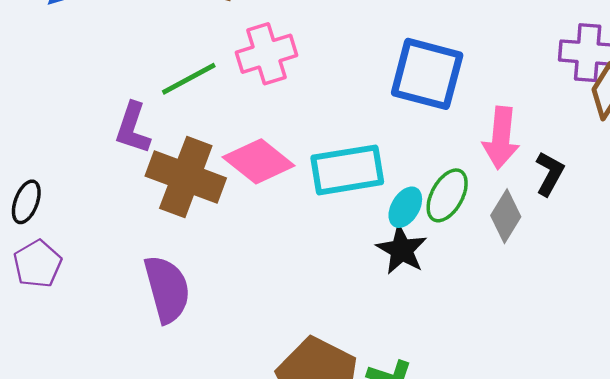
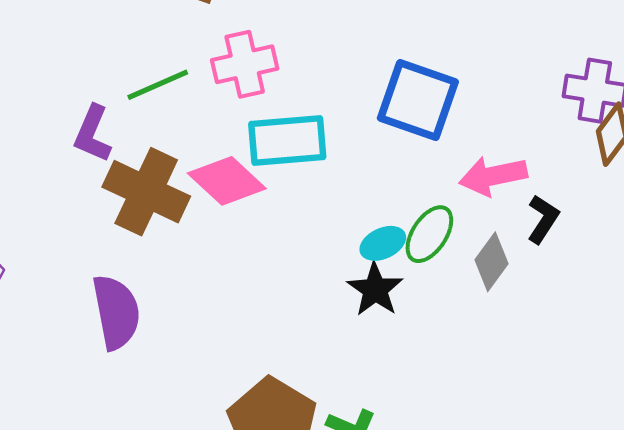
pink arrow: (501, 138) -> (493, 176), turned 68
cyan rectangle: (347, 170) -> (287, 141), moved
cyan ellipse: (405, 207) -> (383, 243), turned 30

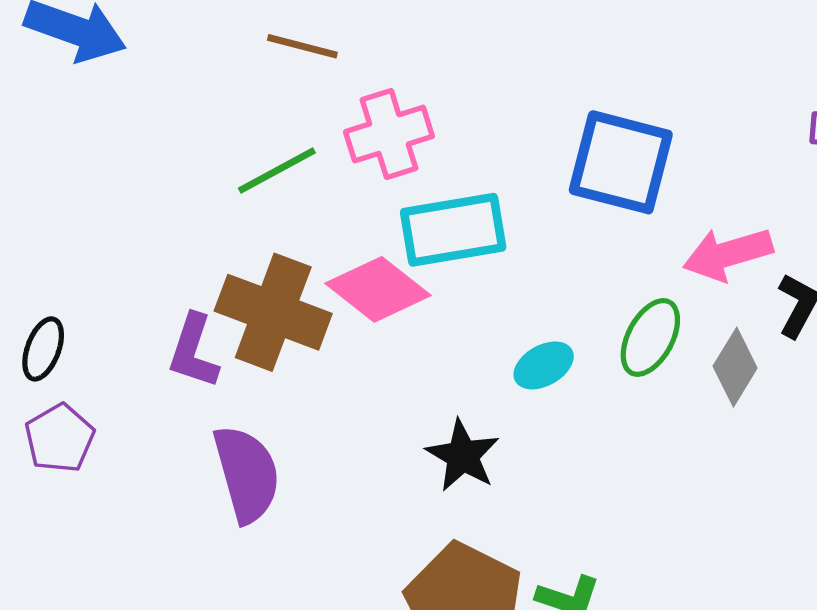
purple L-shape: (93, 134) -> (194, 351), moved
cyan ellipse: (383, 243) -> (544, 365), moved
black star: (375, 289) -> (463, 456), moved

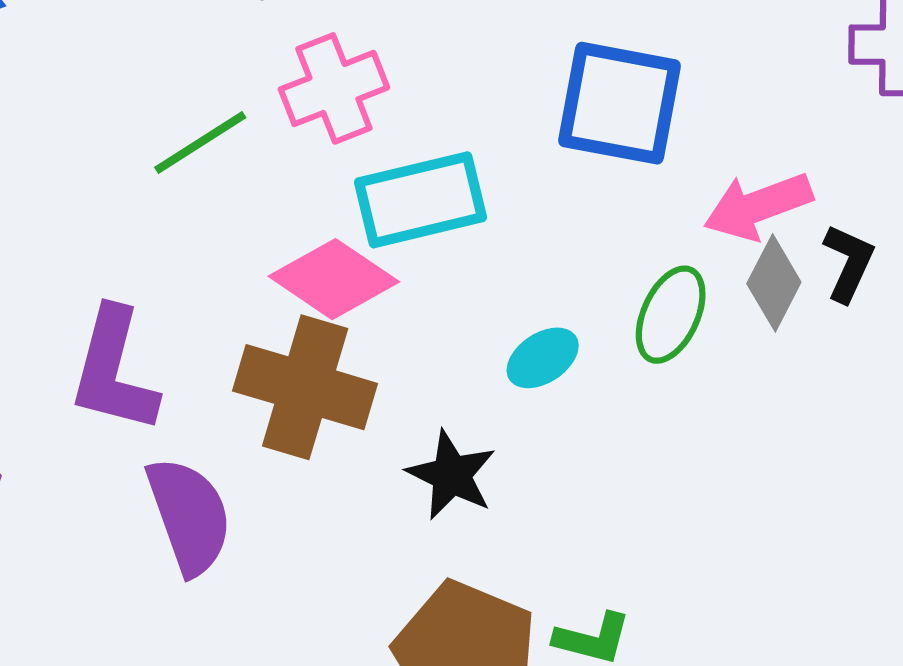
brown cross: (273, 312) -> (305, 387), moved
purple L-shape: (194, 351) -> (114, 370), size x1.4
gray diamond: (735, 367) -> (774, 283), moved

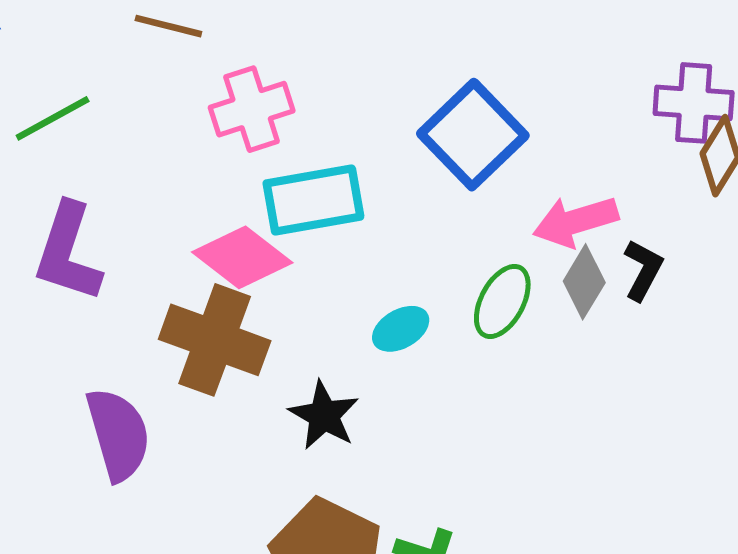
blue square: (619, 103) -> (473, 135), turned 32
green line: (200, 142) -> (53, 118), moved
purple L-shape: (114, 370) -> (68, 252), moved

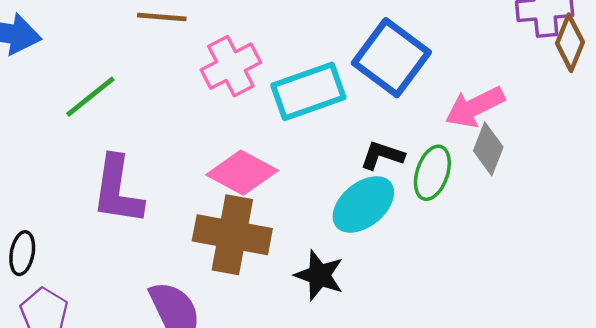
cyan rectangle: (313, 200) -> (308, 91), moved
black L-shape: (643, 270) -> (382, 155), moved, turned -90
cyan ellipse: (401, 329) -> (363, 204), size x1.6

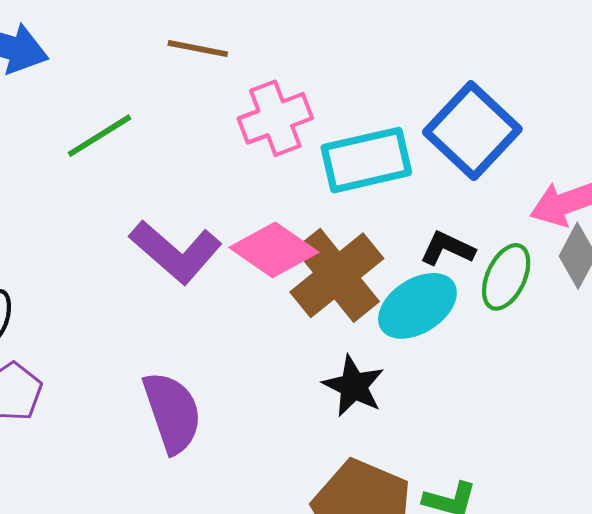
purple L-shape: (117, 190) -> (176, 252), moved, turned -64
brown cross: (232, 235) -> (337, 275), moved, turned 34

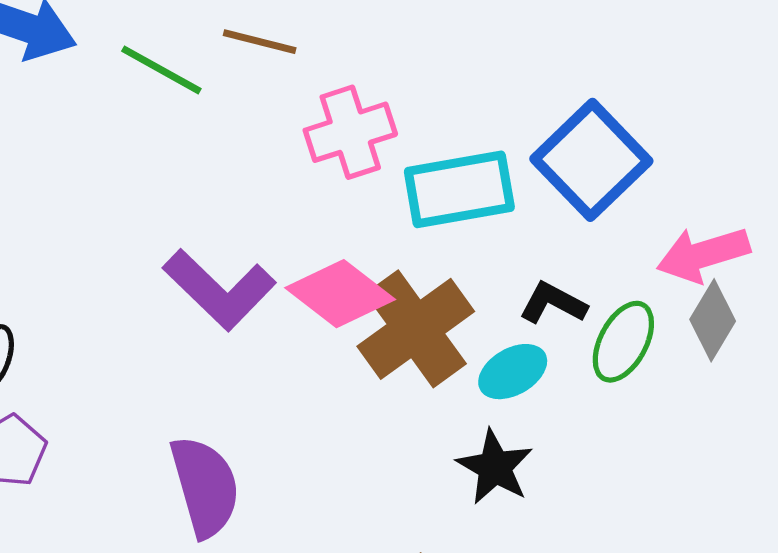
green line: (99, 136) -> (161, 70), moved, turned 58
cyan ellipse: (417, 306) -> (513, 372), size x0.7
black star: (354, 386) -> (495, 467), moved

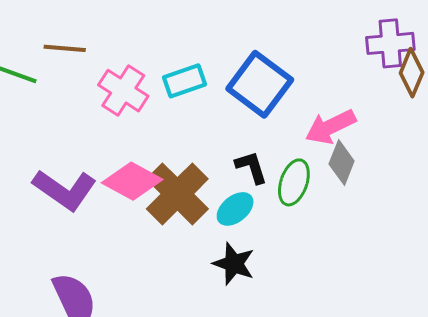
pink cross: (350, 132) -> (123, 91), turned -30
cyan rectangle: (459, 189) -> (184, 81), moved, size x0.7
black L-shape: (553, 303) -> (251, 167), turned 54

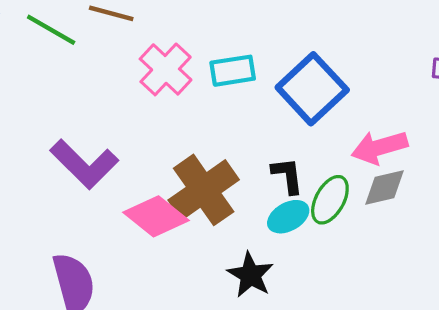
gray diamond: (342, 162) -> (385, 188), turned 45
pink diamond: (132, 181) -> (156, 216), moved
cyan ellipse: (235, 209) -> (288, 217), moved

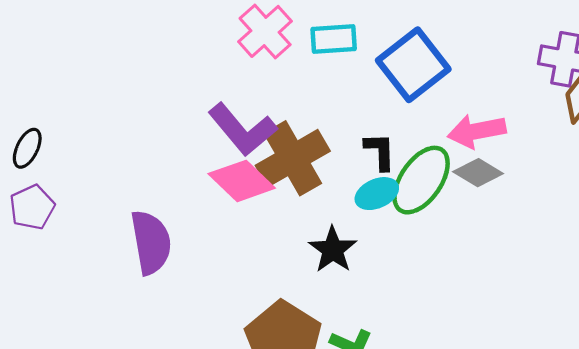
purple L-shape: (84, 164) -> (243, 130), moved
gray diamond: (385, 188) -> (478, 173), turned 39
green ellipse: (330, 200) -> (421, 180), size x1.4

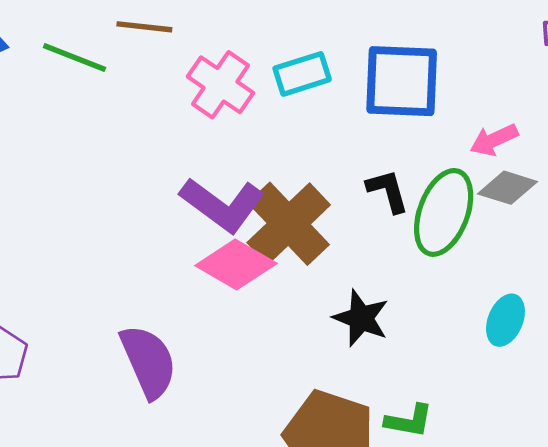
blue square: (413, 65) -> (402, 81), turned -36
pink arrow: (477, 131) -> (494, 140), size x0.7
cyan ellipse: (377, 194) -> (505, 320), moved, turned -30

